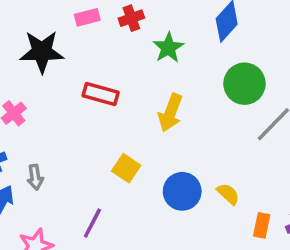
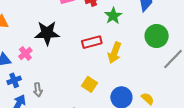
black star: (42, 52) -> (47, 33), moved
red rectangle: (101, 94) -> (92, 42), moved, turned -30

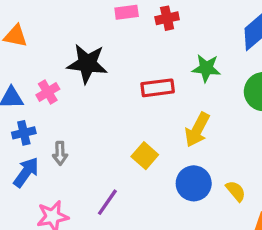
green star: (113, 16) -> (206, 68), moved, turned 30
yellow arrow: (115, 53) -> (197, 130), moved

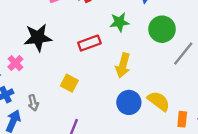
yellow square: (145, 156) -> (69, 83), moved
yellow semicircle: (236, 191) -> (159, 101), size x1.5

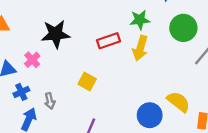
yellow arrow: (123, 65) -> (140, 48), moved
blue circle: (129, 102) -> (150, 115), moved

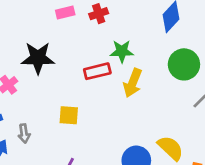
green star: (140, 20) -> (122, 51), moved
yellow square: (87, 82) -> (69, 115), turned -30

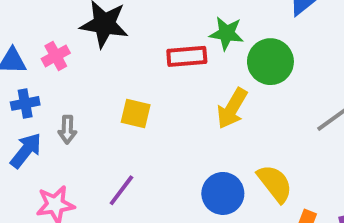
green circle: (184, 64) -> (270, 62), moved
yellow arrow: (133, 83) -> (232, 108), moved

